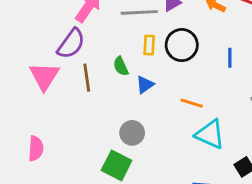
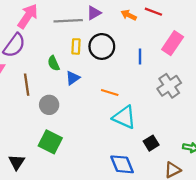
brown line: (87, 78) -> (27, 85), moved
gray circle: (132, 133) -> (49, 105), moved

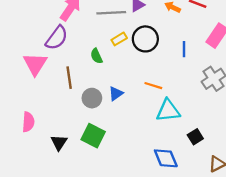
yellow rectangle: (76, 46) -> (119, 39), turned 56
blue triangle: (73, 78) -> (116, 94), moved
cyan triangle: (124, 117) -> (168, 111), turned -30
black triangle: (17, 162) -> (59, 142), moved

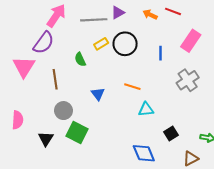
blue triangle: (116, 94) -> (98, 94), turned -32
gray circle: (92, 98) -> (63, 111), moved
cyan triangle: (168, 111) -> (146, 110), size x0.7

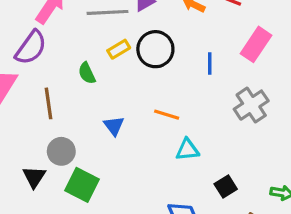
black triangle: (46, 139) -> (34, 177), moved

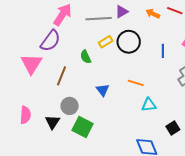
brown line: (48, 103) -> (61, 76), turned 30

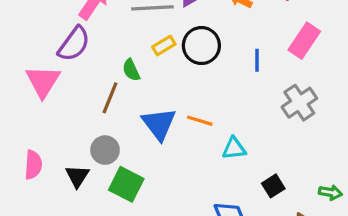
brown line: (61, 76) -> (110, 98), moved
orange line: (136, 83) -> (200, 121), moved
blue triangle: (103, 90) -> (159, 124), size x1.6

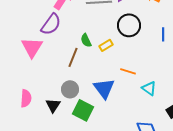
yellow rectangle: (164, 46) -> (106, 45), moved
blue triangle: (159, 124) -> (104, 88), moved
cyan triangle: (234, 148) -> (149, 88), turned 42

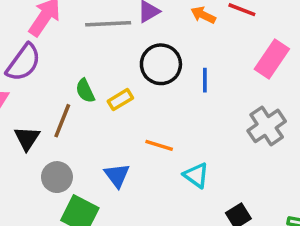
blue line: (163, 34) -> (205, 80), moved
blue triangle: (104, 88) -> (117, 175), size x0.7
black triangle: (53, 105) -> (27, 138), moved

